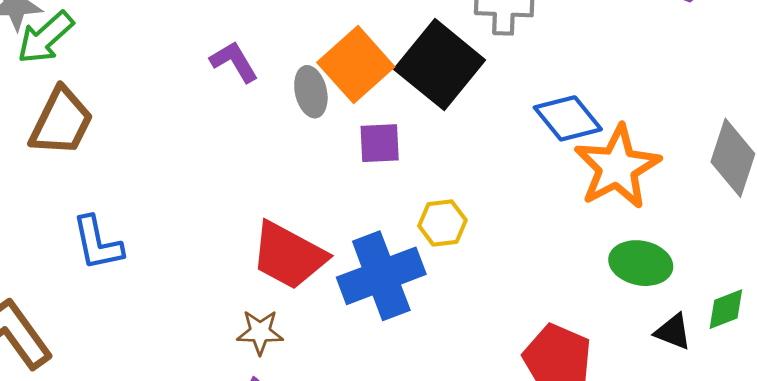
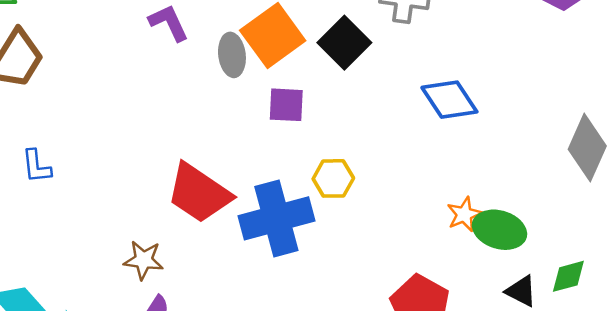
black square: (440, 65) -> (344, 43), size x0.7
orange star: (617, 167) -> (464, 214), moved, size x0.5
blue L-shape: (97, 243) -> (36, 166), size x0.7
brown star: (260, 332) -> (144, 260), moved

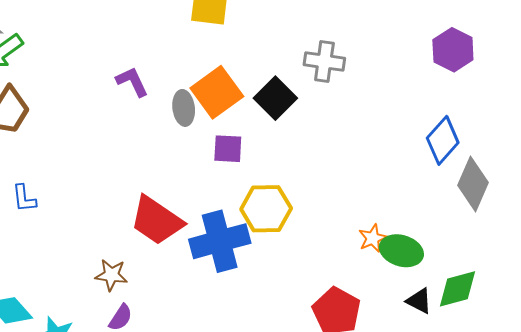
blue diamond: (449, 100) -> (443, 140), moved, turned 75
yellow hexagon: (333, 178) -> (266, 209), size x1.5
green diamond: (568, 276) -> (457, 289), size x1.4

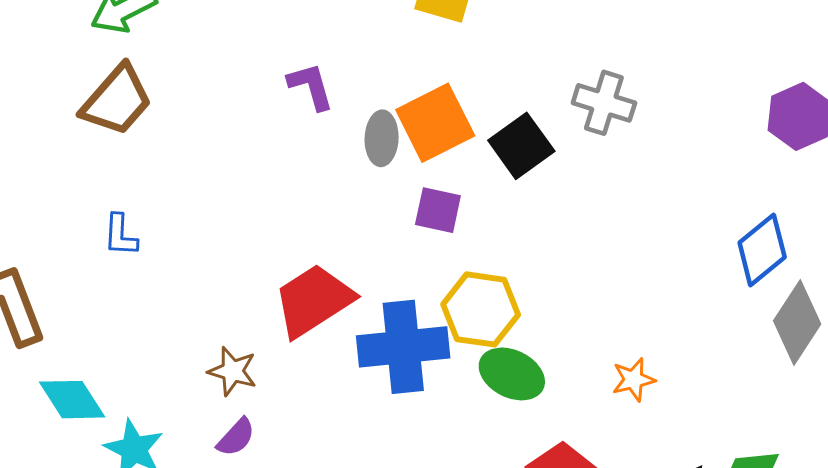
red trapezoid: (157, 221) -> (314, 300), turned 104
green ellipse: (401, 251) -> (512, 374), moved

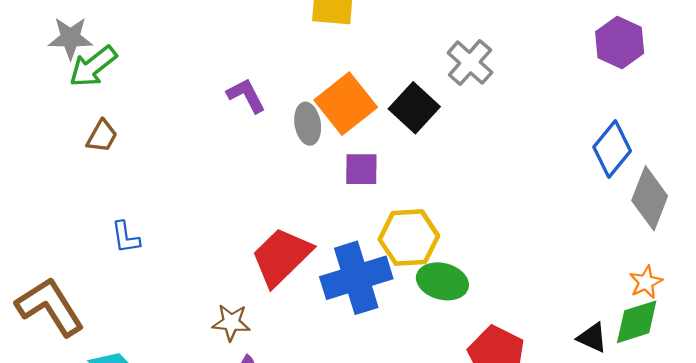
brown trapezoid: (117, 100) -> (102, 136), size x0.6
gray cross: (604, 103) -> (470, 63), turned 36
orange star: (633, 380) -> (646, 282), moved

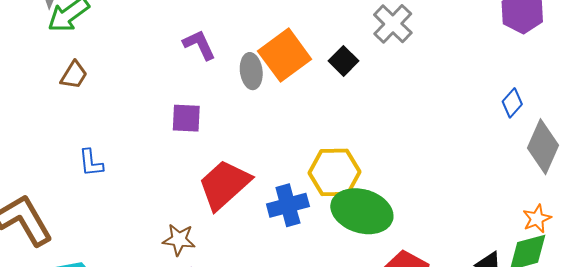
black square: (414, 108) -> (343, 61), size x0.7
blue diamond: (612, 149) -> (512, 103), size x0.6
purple square: (361, 169) -> (186, 118), moved
blue cross: (356, 278) -> (288, 205), size x0.7
green ellipse: (442, 281) -> (362, 211), size x1.4

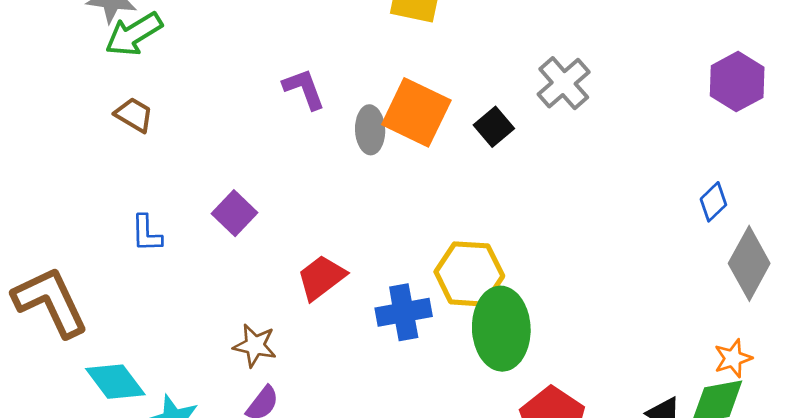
orange square: (285, 55) -> (416, 112), turned -33
brown trapezoid: (74, 75) -> (134, 115), turned -96
purple square: (186, 118) -> (235, 213), moved, turned 36
red trapezoid: (224, 185) -> (321, 278), size x0.7
green ellipse: (362, 211) -> (501, 329), turned 66

